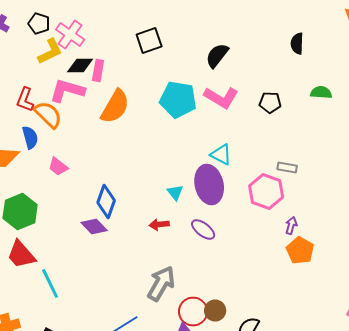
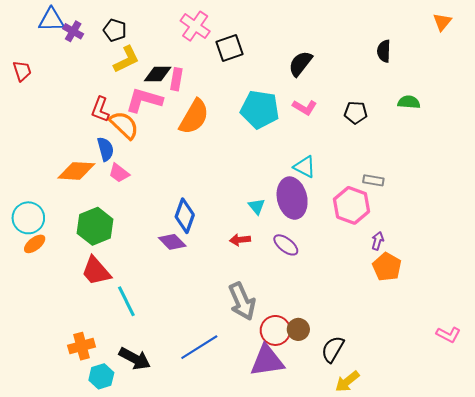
pink cross: (70, 34) -> (195, 26), moved
pink L-shape: (221, 98) -> (305, 107), size x0.7
pink trapezoid: (58, 166) -> (119, 173), moved
gray arrow: (161, 284) -> (242, 301), turned 126

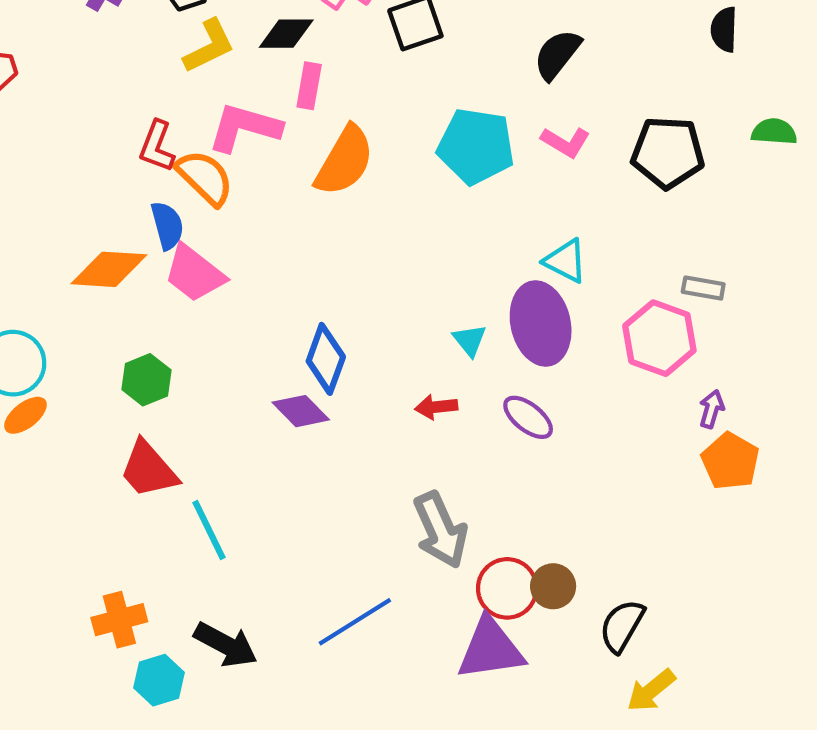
black diamond: (158, 74) -> (286, 34), moved
black pentagon: (356, 113) -> (668, 152), size x1.6
pink trapezoid: (119, 173) -> (194, 273), size x1.5
green hexagon: (95, 226) -> (146, 380), size x0.7

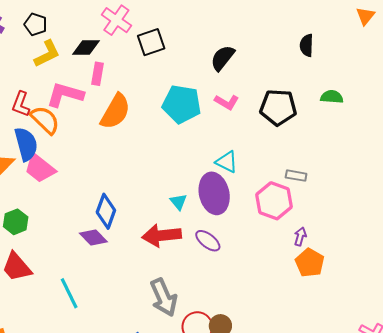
blue semicircle: (167, 225) -> (26, 144), size x1.4
red arrow: (436, 407) -> (162, 235), size x1.8
cyan line: (209, 530) -> (69, 293), moved

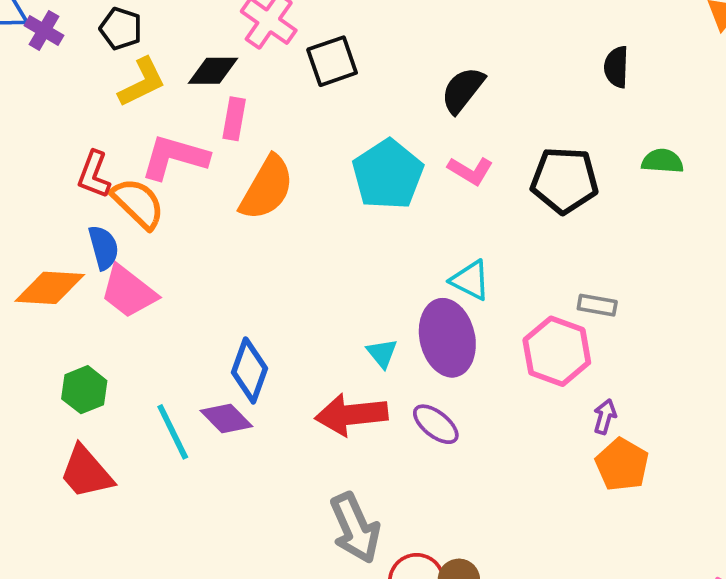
cyan pentagon: (182, 104) -> (388, 175), turned 30
blue semicircle: (26, 144) -> (103, 248), size x0.7
cyan line: (69, 293) -> (173, 432), moved

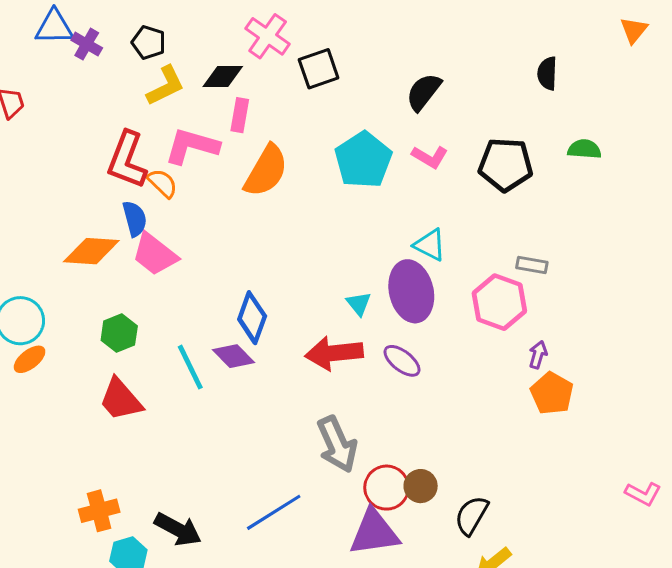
red L-shape: (94, 175) -> (127, 160), size x1.5
orange semicircle: (138, 203) -> (162, 183), size x0.7

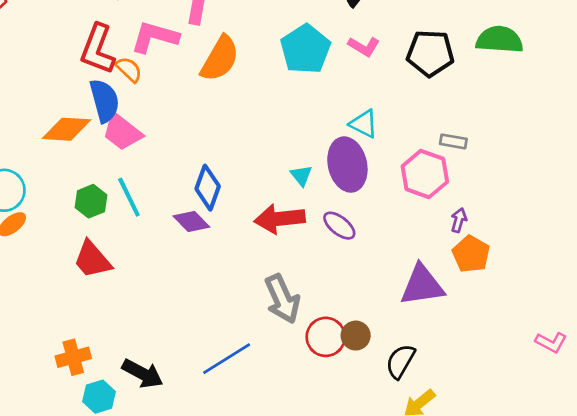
green semicircle: (584, 149) -> (499, 40), size x1.6
blue semicircle: (135, 219) -> (104, 101), size x1.4
cyan line: (190, 367) -> (129, 197), moved
purple triangle: (374, 532) -> (422, 285), moved

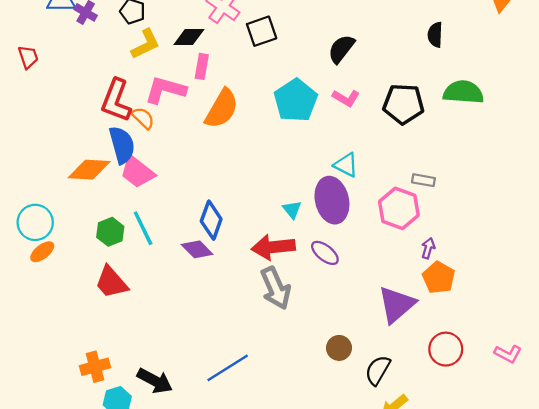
purple triangle: (422, 285) -> (396, 305), turned -33
gray arrow: (282, 299) -> (276, 288), moved
red circle: (326, 337) -> (446, 349), moved

